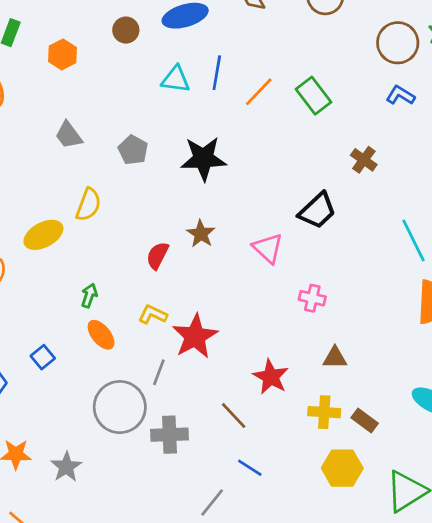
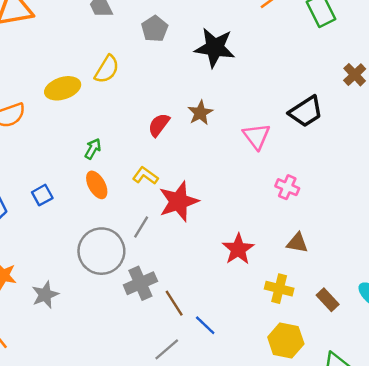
brown line: (234, 416) -> (174, 303), moved
brown rectangle: (365, 421) -> (328, 300), moved
gray cross: (170, 435) -> (140, 283), turned -32

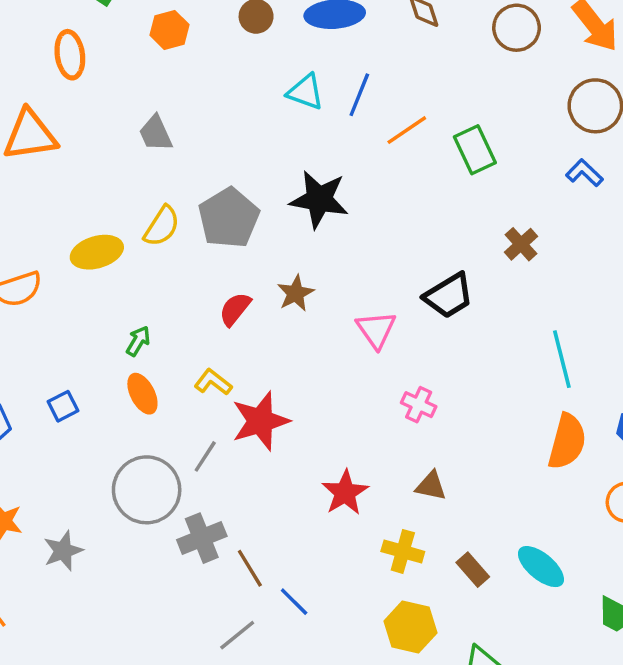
gray pentagon: (155, 29) -> (229, 218), moved, size x1.6

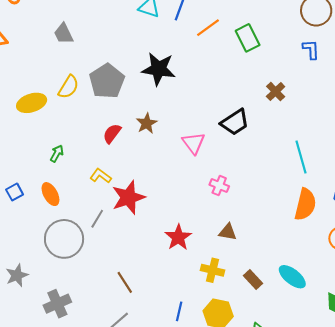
blue L-shape: (584, 173) -> (311, 49), turned 45
orange ellipse: (142, 394) -> (50, 194), moved
gray cross: (202, 538) -> (57, 304), moved
blue line: (294, 602) -> (179, 311), moved, turned 60

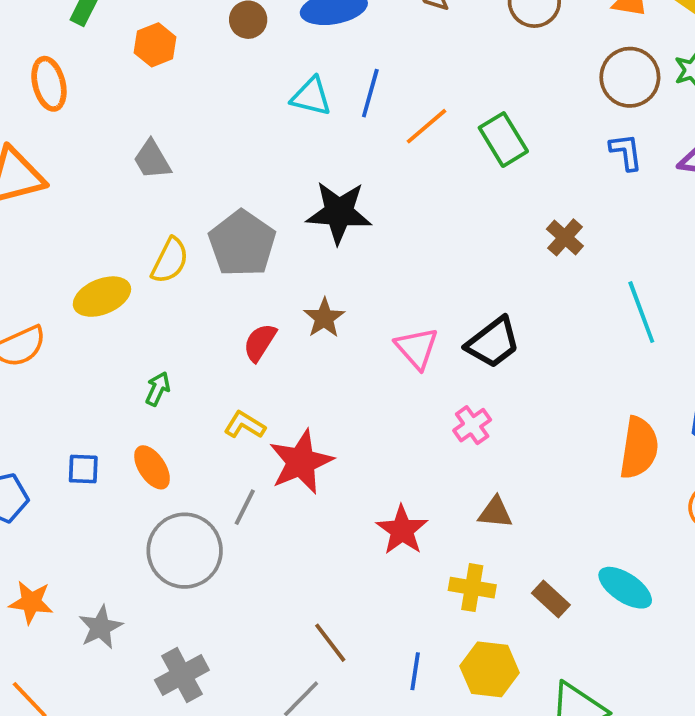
black trapezoid: (235, 122) -> (493, 342), moved
cyan line: (301, 157) -> (641, 312), moved
pink cross: (219, 186) -> (472, 425), turned 36
blue square: (15, 192) -> (83, 469), turned 36
brown line: (125, 282) -> (330, 643), moved

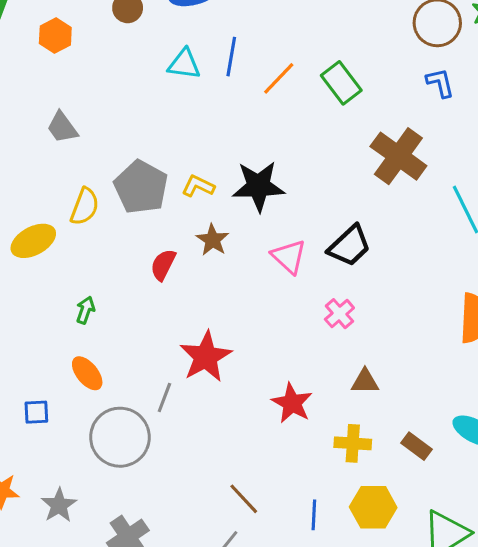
black star: (339, 212) -> (258, 186), moved
brown cross: (565, 237) -> (398, 156), size x1.8
yellow L-shape: (245, 425) -> (198, 186), moved
blue square: (83, 469) -> (36, 412), moved

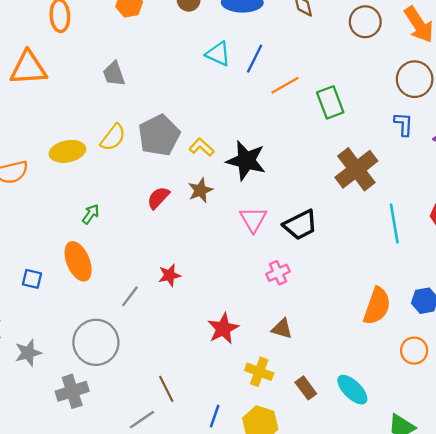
red star: (206, 357) -> (169, 275), size x0.6
orange ellipse: (87, 373) -> (78, 261), size x1.4
gray circle: (120, 437) -> (96, 342), moved

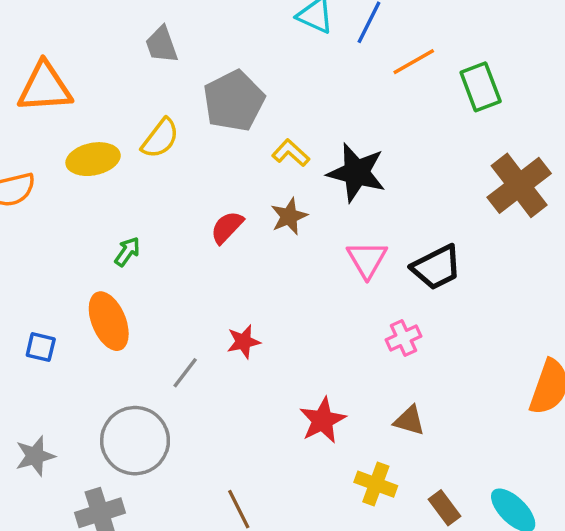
orange triangle: (28, 68) -> (45, 87), moved
gray pentagon: (159, 135) -> (234, 101), moved

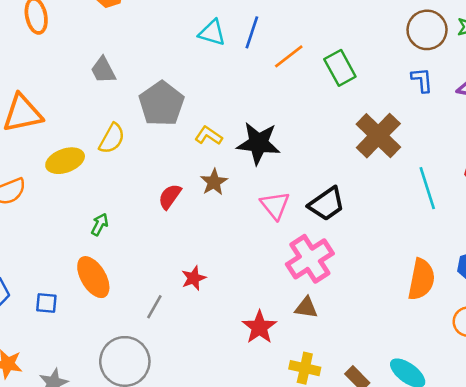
pink cross: (404, 338) -> (310, 259), size x1.8
brown triangle: (409, 420) -> (306, 308), moved

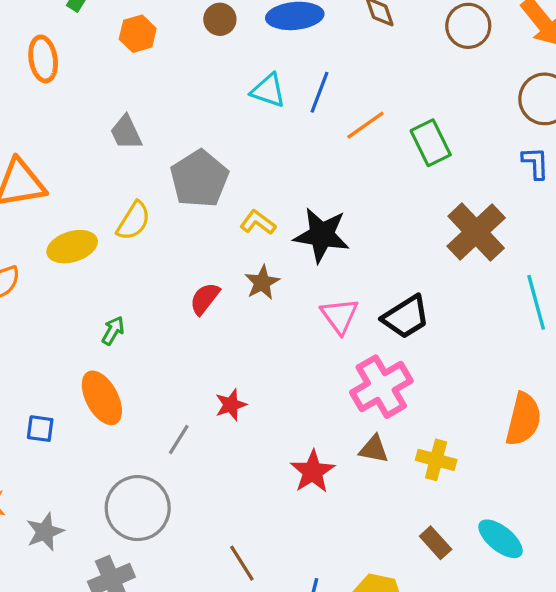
yellow cross: (305, 368) -> (436, 460), moved

